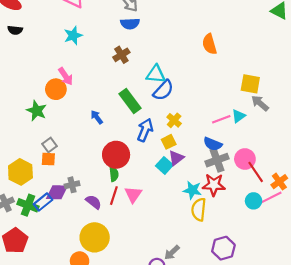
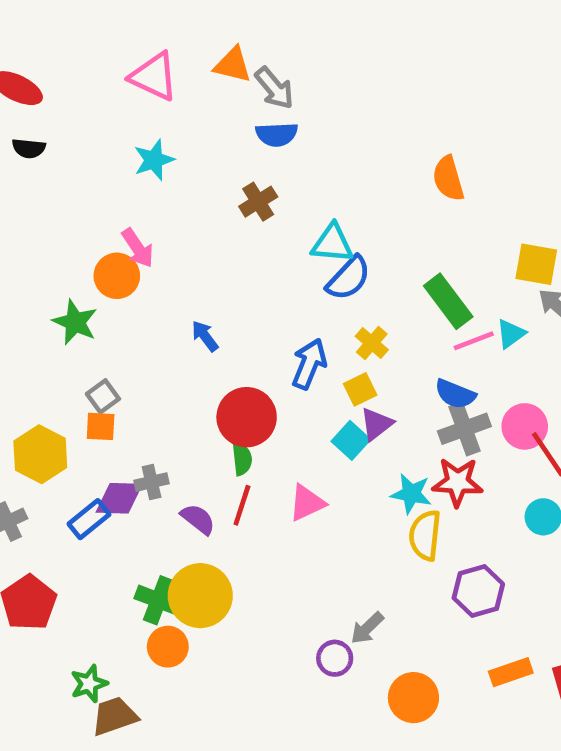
green rectangle: (130, 101) -> (448, 301), moved
pink triangle: (133, 194) -> (307, 503), moved, turned 30
green cross: (28, 205) -> (159, 600), moved
purple hexagon: (223, 248) -> (478, 591), moved

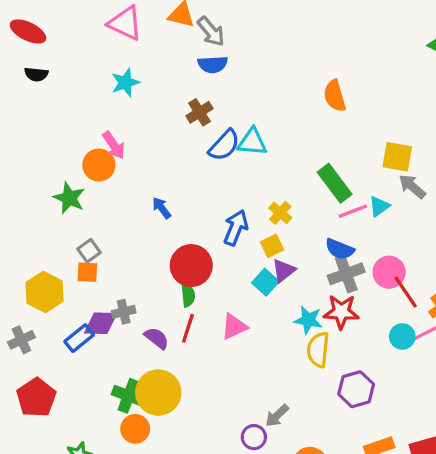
blue semicircle: (349, 278) -> (224, 145), moved

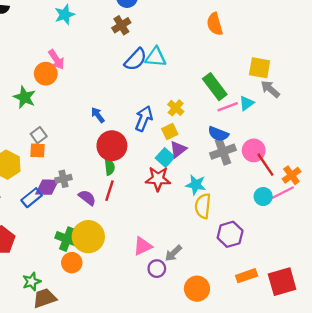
brown cross: (199, 112) -> (121, 25), moved
blue arrow: (162, 208) -> (98, 115), moved
red star: (341, 312) -> (158, 179), moved
pink triangle: (234, 327) -> (143, 246), moved

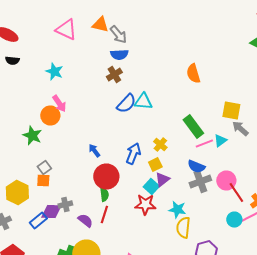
cyan star: (65, 15) -> (54, 72), moved, turned -30

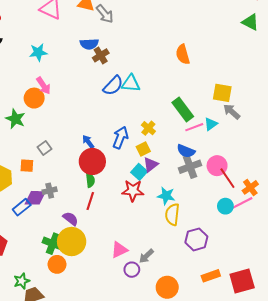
blue semicircle: (119, 54) -> (89, 44), moved
cyan star: (54, 72) -> (38, 52), turned -30
blue arrow: (94, 150) -> (88, 142), moved
gray square: (44, 168) -> (45, 148), moved
purple semicircle: (85, 220) -> (71, 219), moved

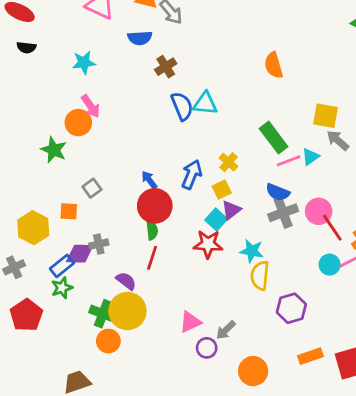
blue semicircle: (89, 44) -> (140, 38), moved
blue semicircle: (113, 86) -> (182, 106), turned -65
green star: (22, 281) -> (62, 288), moved

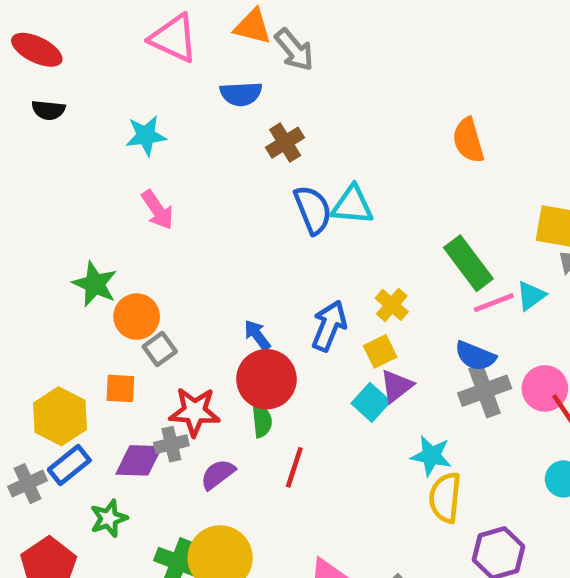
orange circle: (78, 123) -> (137, 317), moved
red star: (208, 244) -> (195, 412), moved
red line: (152, 258) -> (294, 467), moved
blue rectangle: (62, 266) -> (69, 465), moved
purple semicircle: (126, 281) -> (218, 474), moved, turned -75

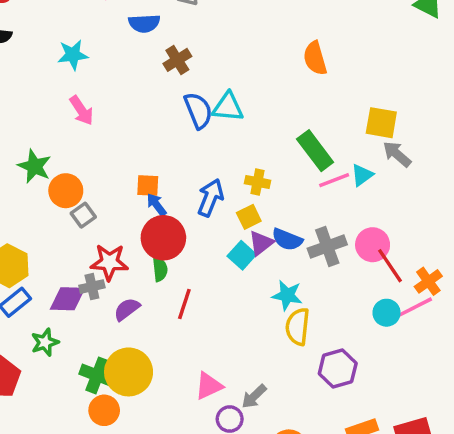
yellow cross: (392, 305) -> (258, 182), turned -30
blue semicircle: (475, 356) -> (287, 240), moved
orange square: (120, 388) -> (148, 185), moved

